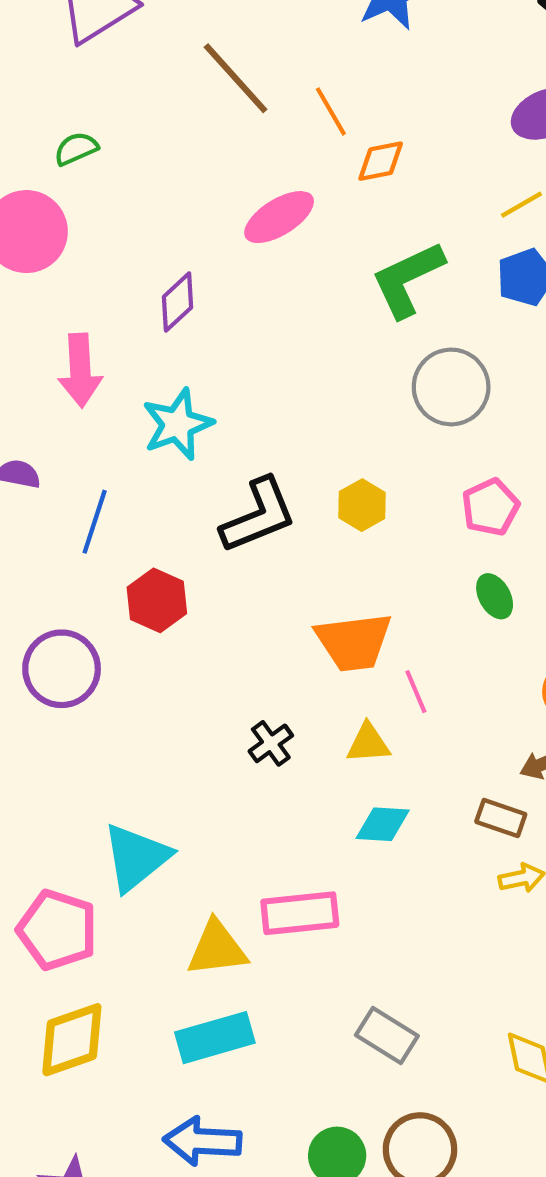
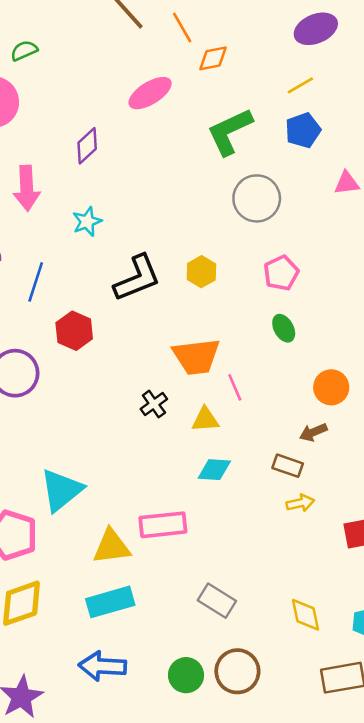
cyan star: (178, 424) -> (87, 222), size x0.7
black cross: (271, 743) -> (154, 404), moved

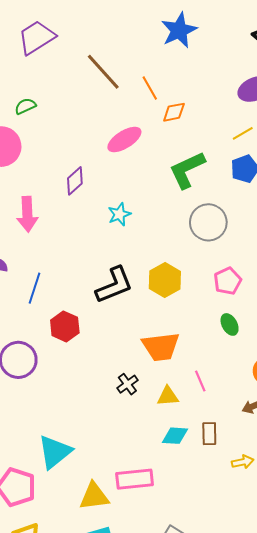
cyan star: (87, 222) -> (119, 214), moved
yellow hexagon: (201, 272) -> (165, 280), size x1.4
pink line: (235, 387) -> (200, 381), moved
brown rectangle: (288, 466) -> (209, 434), moved, turned 70

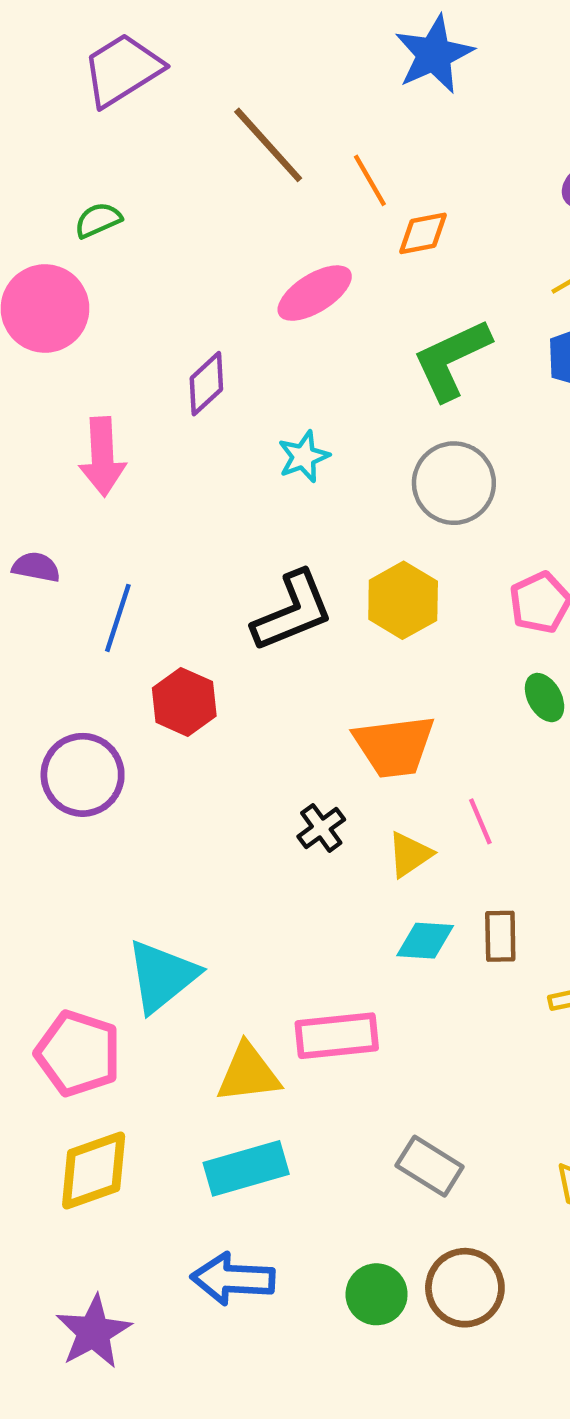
gray circle: (208, 222) -> (454, 483), moved
yellow triangle: (168, 396) -> (410, 854), turned -30

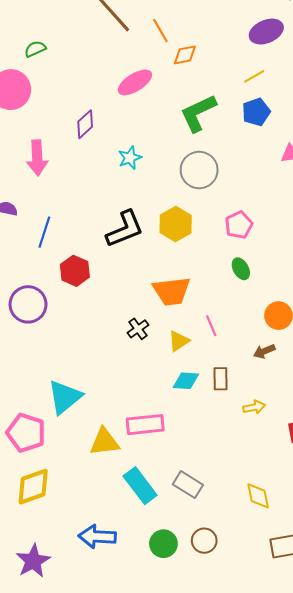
cyan rectangle: (246, 1168) -> (140, 486), moved, turned 69
brown circle: (465, 1288) -> (204, 541), size x0.7

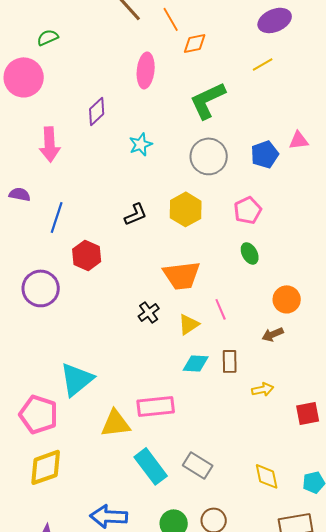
pink ellipse: (135, 82) -> (146, 70), turned -52
blue pentagon: (256, 112) -> (265, 154), moved
black L-shape: (125, 229) -> (136, 214), size x0.6

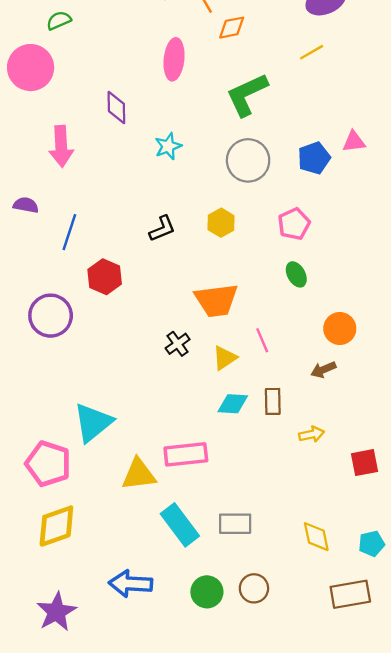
purple diamond: (97, 111) -> (116, 107), turned -48
yellow hexagon: (186, 209) -> (221, 223), size x0.7
gray rectangle: (198, 465) -> (235, 524), turned -32

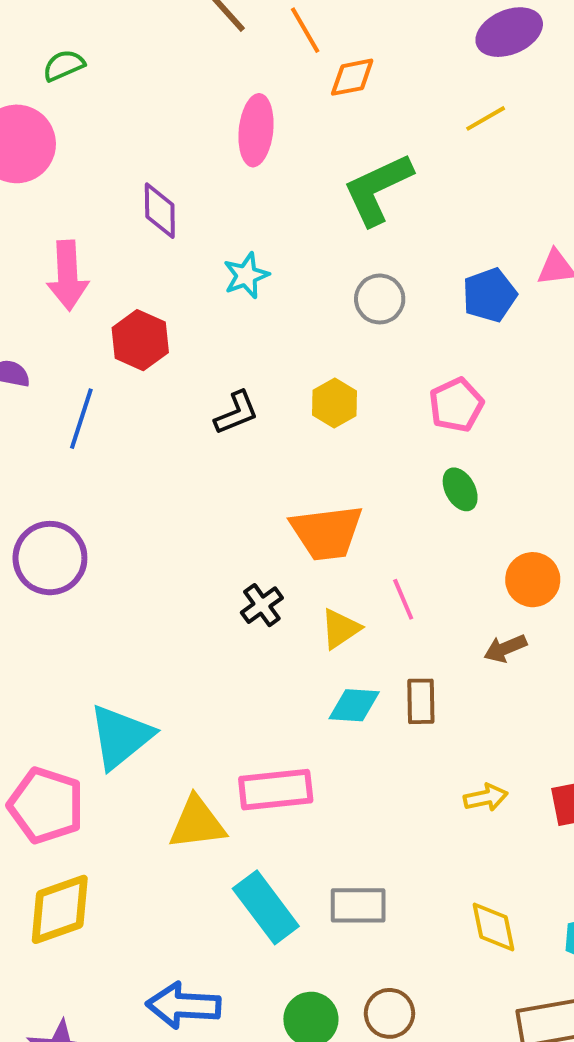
gray circle: (248, 160) -> (380, 299), size x0.7
red hexagon: (105, 277) -> (140, 340), moved
yellow arrow: (312, 434) -> (486, 797), moved

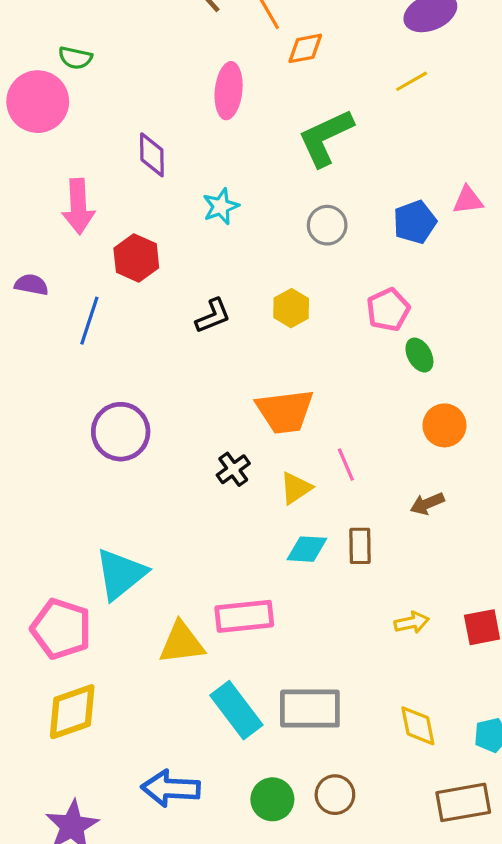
green semicircle: (64, 65) -> (75, 58), moved, turned -144
green ellipse: (460, 489) -> (419, 355), moved
purple circle: (50, 558) -> (121, 432), moved
orange circle: (533, 580) -> (444, 425), moved
gray rectangle: (358, 905) -> (310, 709), size x1.4

